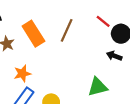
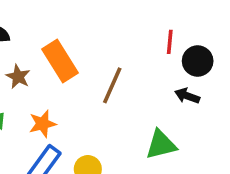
red line: (103, 21) -> (170, 42), turned 56
brown line: (67, 30) -> (112, 85), moved

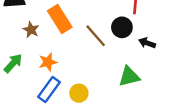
black circle: (198, 61) -> (122, 27), moved
brown line: (112, 85) -> (96, 36), turned -65

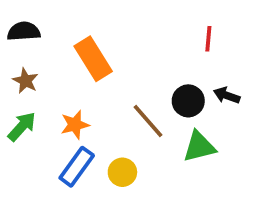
black circle: (122, 27) -> (188, 101), moved
brown star: (31, 30) -> (25, 81), moved
brown line: (96, 36) -> (148, 121), moved

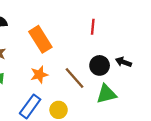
red line: (208, 39) -> (93, 27), moved
orange star: (75, 125) -> (39, 75), moved

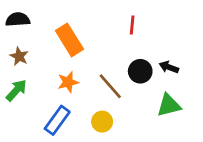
green triangle: (106, 94) -> (169, 105), moved
yellow circle: (59, 110) -> (102, 122), moved

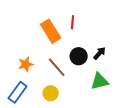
orange rectangle: (69, 40) -> (51, 31), moved
black arrow: (169, 67) -> (100, 53), turned 112

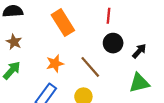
orange rectangle: (51, 31) -> (63, 23), moved
black circle: (79, 56) -> (113, 43), moved

